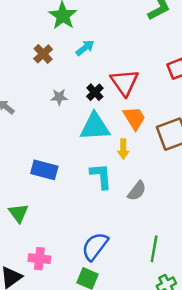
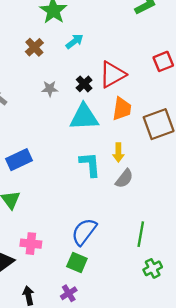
red triangle: (124, 82) -> (112, 74), turned 36
orange trapezoid: (134, 118) -> (122, 109), turned 40
yellow arrow: (123, 149) -> (118, 153), moved
blue rectangle: (44, 170) -> (19, 160), moved, turned -40

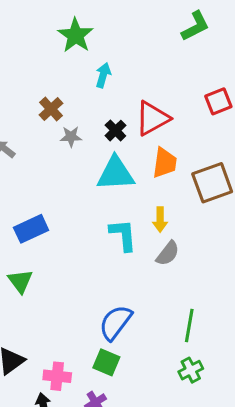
cyan arrow: (75, 41) -> (103, 75), turned -36
brown cross: (34, 47) -> (51, 109), moved
pink cross: (31, 244) -> (57, 376), moved
green cross: (153, 268) -> (191, 370), moved

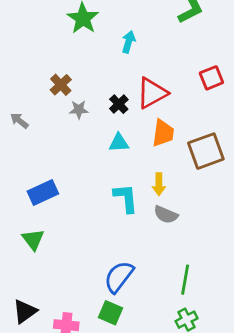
cyan arrow: (103, 75) -> (129, 42), moved
cyan triangle: (115, 174) -> (119, 143), size x0.6
gray semicircle: (168, 253) -> (166, 215), turned 75

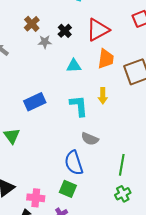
black cross: (119, 104) -> (65, 31), moved
blue rectangle: (43, 193) -> (35, 102), moved
gray semicircle: (166, 215) -> (90, 139), moved
blue semicircle: (119, 277) -> (74, 163), turned -55

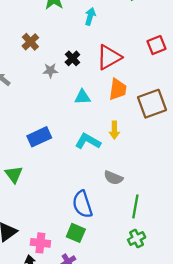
brown cross: (32, 24) -> (30, 42), moved
cyan L-shape: (79, 106) -> (88, 141), turned -55
gray semicircle: (90, 139) -> (113, 178), moved

